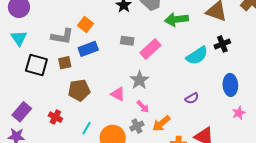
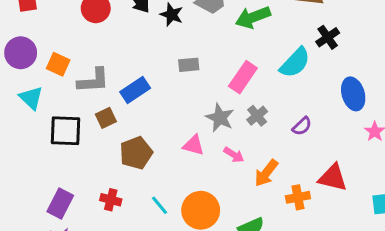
orange square: (86, 25) -> (58, 64), moved
pink rectangle: (150, 49) -> (243, 77), moved
gray cross: (137, 126) -> (257, 116), moved
cyan line: (86, 128) -> (159, 205), turned -56

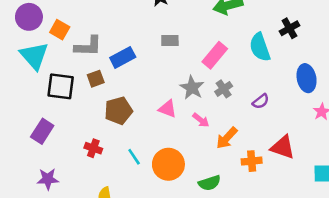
cyan semicircle: (295, 63) -> (260, 47), turned 112
cyan triangle: (31, 98) -> (34, 56), size x1.4
purple rectangle: (60, 203) -> (42, 131), moved

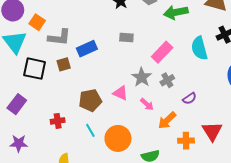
purple semicircle: (261, 101) -> (189, 98), moved
brown pentagon: (118, 111) -> (90, 100), moved
red triangle: (283, 147) -> (212, 131), turned 35
red cross: (93, 148) -> (58, 121), turned -32

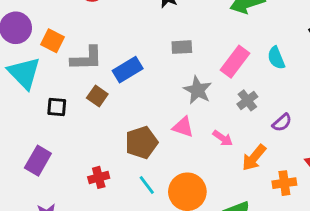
cyan semicircle: (199, 48) -> (276, 58), moved, size x0.7
brown square: (64, 64) -> (97, 96), turned -32
black square: (35, 69) -> (57, 107), size x0.6
gray star: (142, 77) -> (198, 90), moved

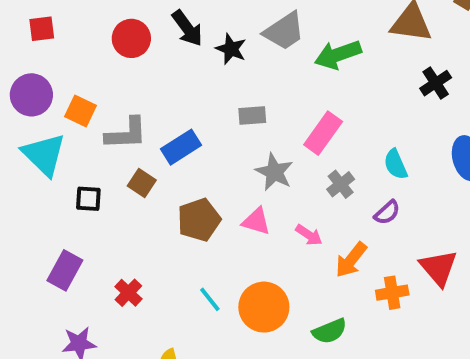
cyan semicircle: (276, 58) -> (396, 164), moved
brown pentagon: (141, 142) -> (199, 220), moved
red cross: (99, 177) -> (128, 293), moved, turned -30

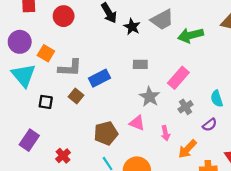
red circle: (131, 38) -> (64, 16), moved
brown pentagon: (199, 220) -> (106, 133), moved
pink arrow: (309, 235) -> (165, 133), turned 40

